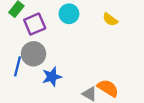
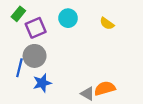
blue star: (52, 77) -> (42, 83), moved
orange semicircle: (108, 88) -> (105, 88), turned -48

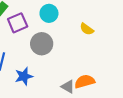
yellow semicircle: (107, 24) -> (87, 29), moved
gray circle: (35, 56) -> (42, 44), moved

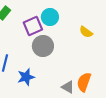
purple square: (18, 23) -> (33, 26), moved
orange semicircle: (85, 81) -> (84, 82), turned -54

